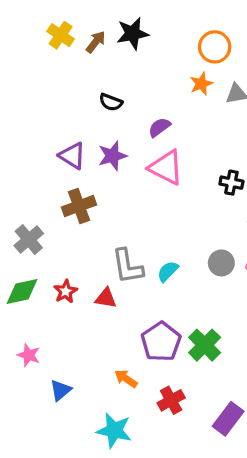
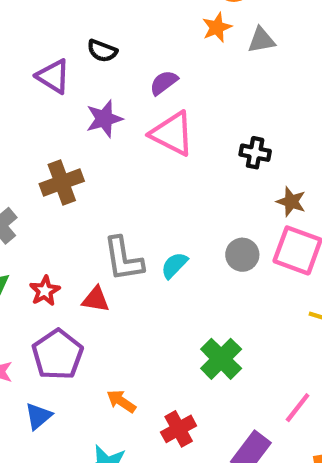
purple triangle: (72, 156) -> (53, 76), moved
purple pentagon: (161, 342) -> (58, 355), moved

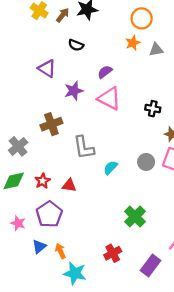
black semicircle: (102, 51) -> (76, 45), moved
gray L-shape: (123, 259) -> (84, 148), moved
orange arrow: (121, 401) -> (60, 251), moved, turned 32

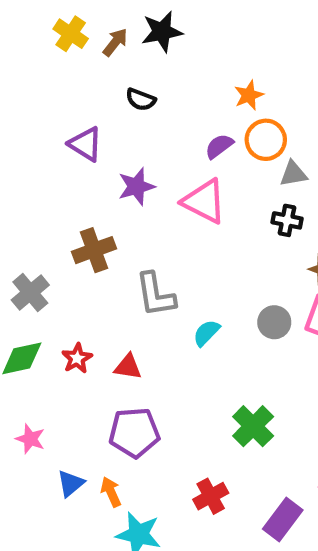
orange circle: (142, 18) -> (266, 140), moved
gray triangle: (156, 50) -> (293, 174), moved
purple semicircle: (105, 72) -> (219, 146), moved
purple pentagon: (49, 214) -> (134, 433), moved, turned 30

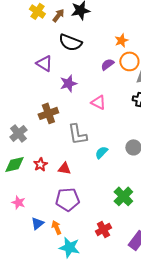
black semicircle: (141, 99) -> (70, 42), size x1.6
pink triangle: (204, 201) -> (98, 102), moved, size x0.7

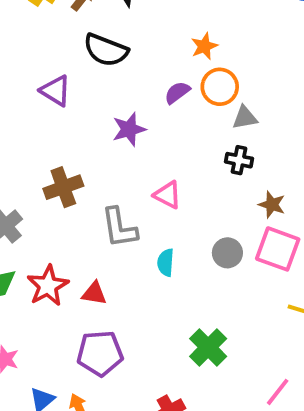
purple star: (68, 83) -> (129, 129), moved
pink triangle: (98, 102) -> (168, 195), moved
cyan semicircle: (101, 152) -> (166, 263), turned -40
red star: (40, 164) -> (48, 286), size x1.5

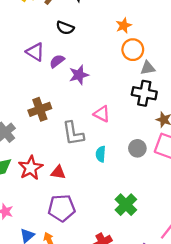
black semicircle: (106, 50) -> (65, 28), size x0.7
purple semicircle: (177, 93) -> (57, 61), moved
black cross: (239, 160) -> (144, 93), size x1.5

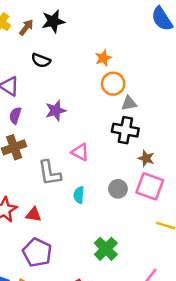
purple semicircle: (57, 61) -> (15, 115), moved, turned -35
purple pentagon: (62, 208) -> (37, 252), turned 30

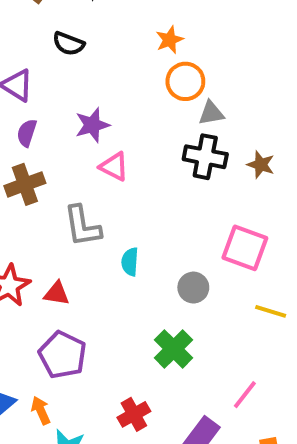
pink triangle: (80, 152) -> (114, 167), moved
brown star: (146, 158) -> (261, 165), moved
gray circle: (118, 189) -> (193, 288), moved

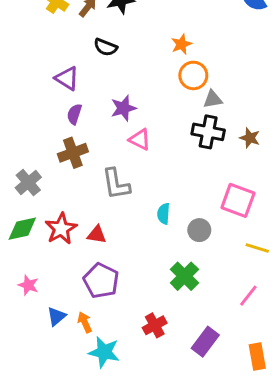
cyan semicircle: (130, 262) -> (164, 214), moved
pink line: (245, 395) -> (248, 296), moved

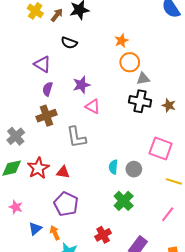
cyan semicircle: (164, 214) -> (113, 167), moved

